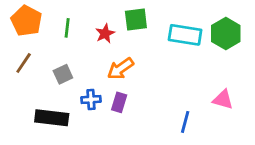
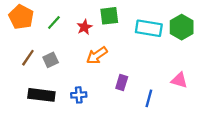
green line: (67, 28) -> (54, 23), turned 35
brown line: (24, 63) -> (28, 58), moved
blue cross: (91, 100) -> (79, 95), moved
purple rectangle: (119, 102) -> (122, 82), moved

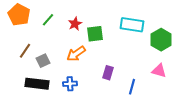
green square: (109, 16) -> (95, 34), moved
green hexagon: (182, 27) -> (161, 40), moved
orange arrow: (97, 55) -> (76, 54), moved
gray square: (51, 60) -> (43, 61), moved

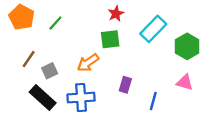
red star: (75, 24) -> (116, 14), moved
cyan rectangle: (132, 25) -> (153, 29), turned -55
black rectangle: (37, 84) -> (43, 98), turned 35
blue cross: (70, 84) -> (81, 98), size x1.6

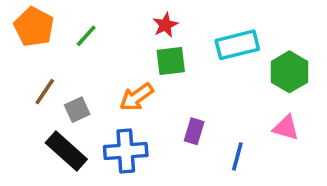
red star: (116, 14) -> (165, 25), moved
cyan rectangle: (153, 29) -> (237, 45), turned 32

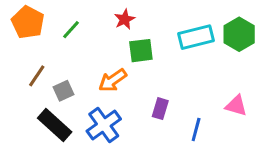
red star: (165, 25) -> (125, 19), moved
green hexagon: (289, 72) -> (239, 34), moved
blue cross: (126, 151) -> (104, 125), turned -32

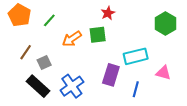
red star: (125, 19) -> (108, 13), moved
cyan rectangle: (196, 37) -> (136, 56), moved
orange arrow: (113, 80) -> (72, 39), moved
purple rectangle: (160, 109) -> (111, 75), size x1.5

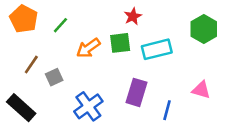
cyan rectangle: (136, 56) -> (157, 49), moved
black rectangle: (38, 86) -> (21, 108), moved

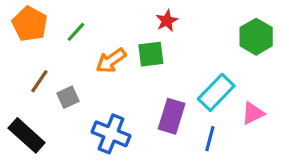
cyan rectangle: (157, 49) -> (216, 92), moved, turned -32
pink triangle: (201, 90) -> (253, 113), turned -42
blue cross: (88, 106) -> (111, 134), turned -32

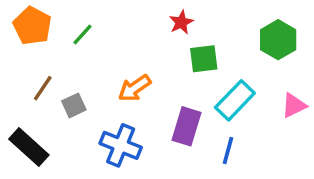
green square: (151, 54) -> (204, 59), moved
orange arrow: (111, 61) -> (134, 88), moved
pink triangle: (253, 113) -> (294, 105), moved

